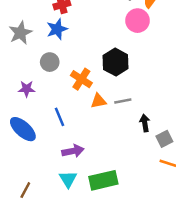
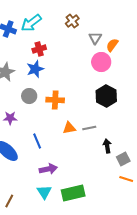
black hexagon: (116, 62) -> (106, 96), moved
orange cross: (81, 79) -> (55, 100), moved, turned -30

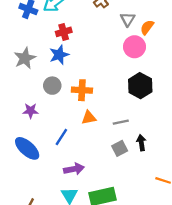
orange triangle: (69, 128) -> (89, 118), moved
blue line: (37, 141) -> (61, 137), turned 56
gray square: (123, 159) -> (120, 148), moved

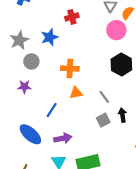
red cross: (64, 32) -> (72, 17), moved
gray circle: (52, 86) -> (31, 61), moved
gray line: (121, 122) -> (104, 97), turned 64
blue ellipse: (27, 148) -> (30, 134), moved

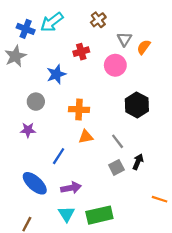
pink circle: (116, 30) -> (115, 65), moved
gray star: (19, 40) -> (15, 56), moved
black arrow: (122, 115) -> (138, 162), turned 32

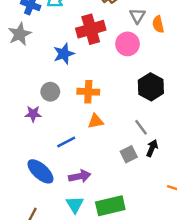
orange semicircle: (144, 47) -> (158, 24), turned -49
red cross: (81, 52) -> (91, 29), size x1.6
gray circle: (36, 102) -> (50, 92), moved
gray line: (118, 141) -> (141, 127), moved
blue line: (59, 156) -> (66, 142), turned 30

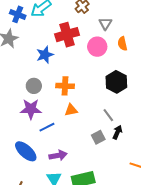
orange semicircle: (158, 24) -> (122, 44), moved
purple star: (33, 114) -> (31, 109), moved, size x1.5

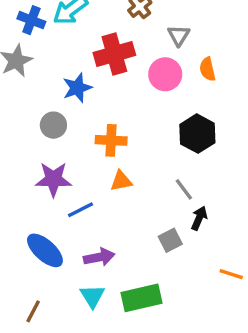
gray circle: (34, 86) -> (53, 125), moved
gray square: (98, 137) -> (170, 240), moved

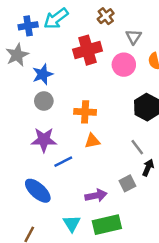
blue cross: (31, 20) -> (28, 26), turned -30
blue star: (77, 88) -> (43, 74), moved
purple arrow: (99, 257) -> (96, 196), moved

